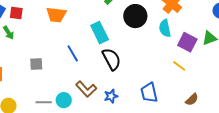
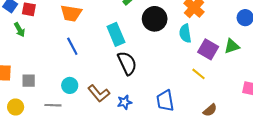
blue line: (73, 53) -> (72, 46), moved
gray square: (36, 64) -> (29, 81), moved
cyan circle: (64, 100) -> (70, 85), moved

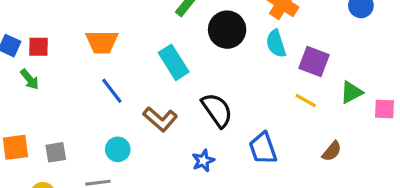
green triangle: (232, 46) -> (351, 92), moved
black semicircle: (127, 63) -> (217, 110), moved
brown L-shape: (99, 93) -> (160, 119), moved

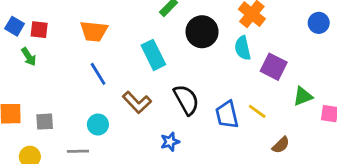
yellow line: (306, 100) -> (257, 111), moved
blue trapezoid: (263, 148) -> (227, 115), moved

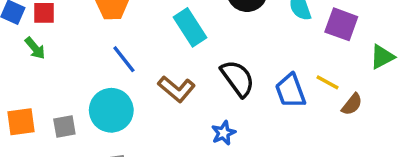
cyan circle: (98, 125) -> (111, 110), moved, size x1.6
brown semicircle: (281, 145) -> (352, 104), moved

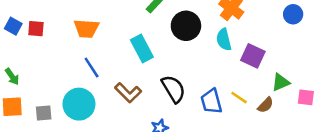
green arrow: (35, 48) -> (12, 77), moved
brown semicircle: (352, 104) -> (266, 105), moved

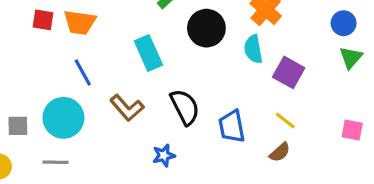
red square: (36, 29) -> (43, 20), moved
green triangle: (281, 82) -> (351, 57), moved, turned -30
yellow line: (239, 98) -> (285, 120), moved
brown semicircle: (266, 105) -> (280, 152), moved

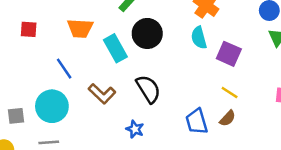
orange trapezoid: (80, 22) -> (80, 28), moved
black circle: (206, 28) -> (147, 33), moved
blue trapezoid: (232, 126) -> (197, 121), moved
blue star: (164, 155) -> (135, 129), turned -30

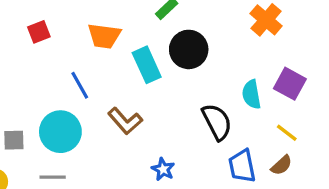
red square: (29, 29) -> (39, 32), turned -30
cyan semicircle: (199, 38) -> (251, 94), moved
black semicircle: (148, 89) -> (217, 122), moved

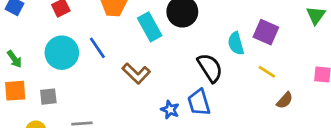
cyan circle: (60, 132) -> (62, 53), moved
brown semicircle: (281, 165) -> (285, 100), moved
blue trapezoid: (242, 166) -> (199, 102), moved

